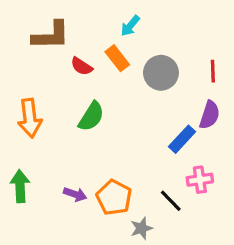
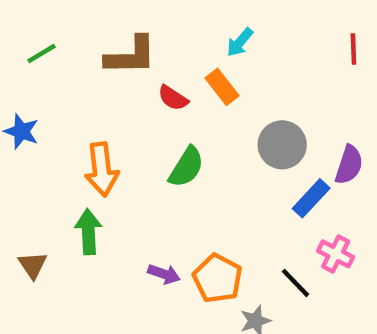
red line: (213, 71) -> (353, 49), moved
gray circle: (161, 73) -> (282, 145), moved
pink cross: (200, 180) -> (336, 254), turned 35
green arrow: (20, 186) -> (88, 232), moved

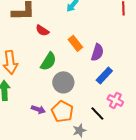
orange rectangle: (222, 87) -> (75, 43), moved
gray circle: (282, 145) -> (63, 82), moved
purple semicircle: (349, 165) -> (97, 52), moved

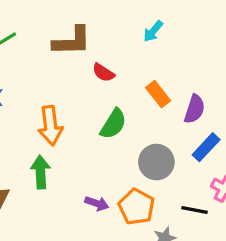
gray circle: (63, 82) -> (156, 162), moved
black line: (97, 113) -> (194, 210), turned -35

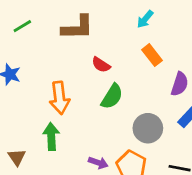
red semicircle: (103, 73) -> (101, 65), moved
orange rectangle: (158, 94) -> (152, 55), moved

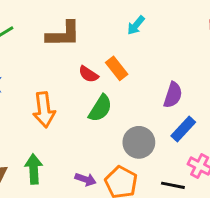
orange rectangle: (152, 55) -> (117, 68), moved
green arrow: (51, 136) -> (34, 169), moved

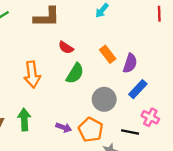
orange rectangle: (117, 68) -> (108, 54), moved

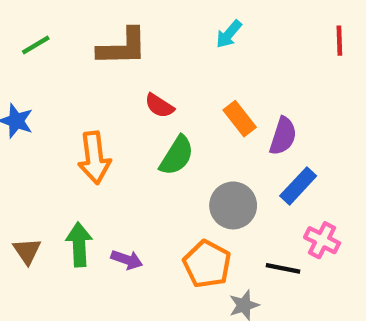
purple arrow: (64, 127) -> (127, 260), moved

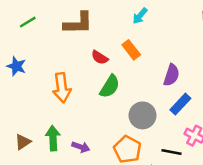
orange rectangle: (240, 119) -> (131, 50), moved
brown triangle: (27, 251) -> (23, 142), turned 30

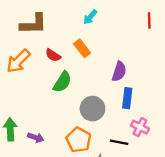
orange arrow: (62, 88) -> (18, 61), moved, turned 52
blue rectangle: (180, 104) -> (127, 98), turned -36

